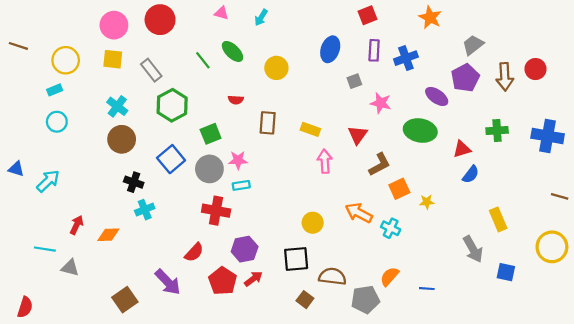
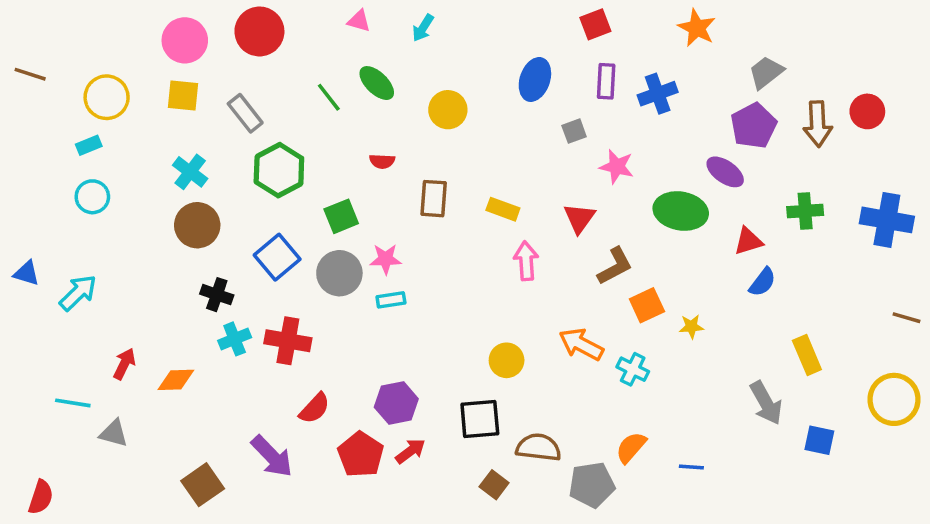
purple ellipse: (437, 96) -> (725, 172), moved
red cross: (216, 211) -> (288, 341), moved

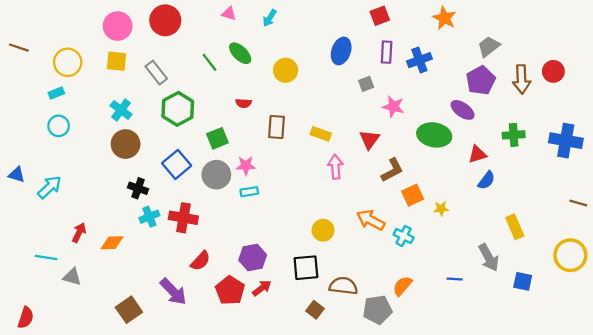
blue line: (691, 467) -> (455, 279), moved

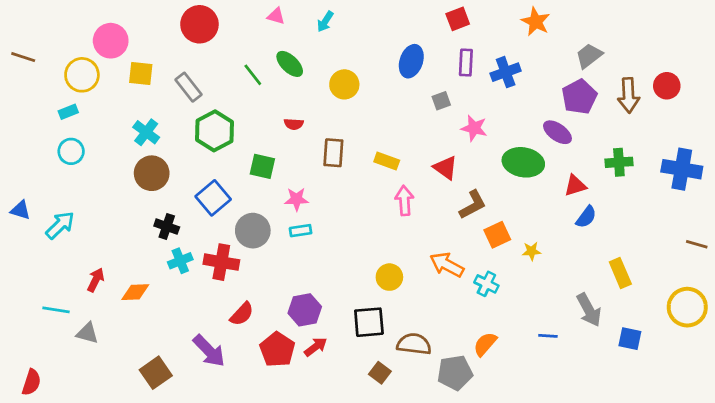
pink circle: (118, 26) -> (111, 41), moved
green square: (217, 138) -> (262, 166), turned 35
red triangle: (370, 139) -> (445, 168), turned -30
gray circle: (216, 175) -> (253, 231), moved

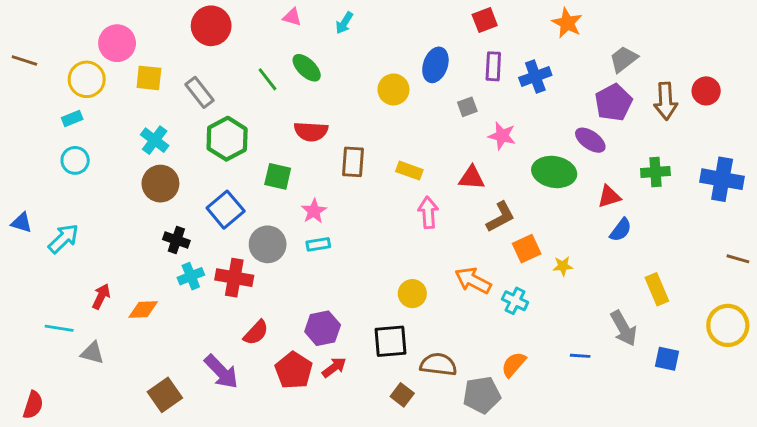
yellow circle: (344, 84) -> (393, 89), moved
red semicircle: (294, 124) -> (311, 131), size x1.6
red triangle: (445, 168) -> (472, 178), turned -32
pink star: (296, 199) -> (314, 211), turned -30

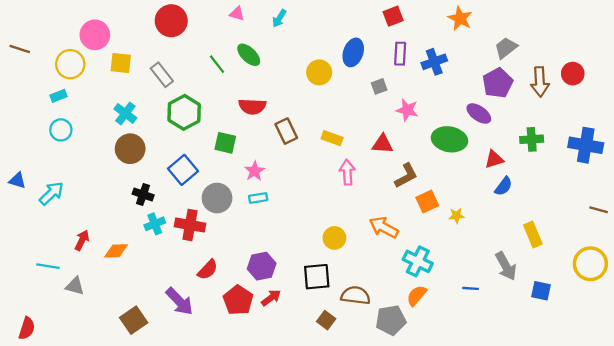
brown rectangle: (353, 162) -> (286, 131), turned -30
cyan cross: (515, 301) -> (418, 261), moved, size x1.4

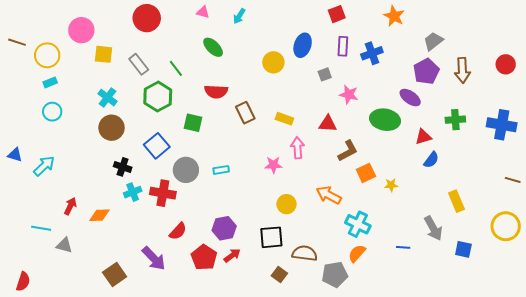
yellow circle: (70, 64) -> (47, 55), moved
green line: (217, 64) -> (176, 68), moved
red circle: (573, 74) -> (506, 64), moved
pink star: (255, 171) -> (273, 165), moved, turned 30

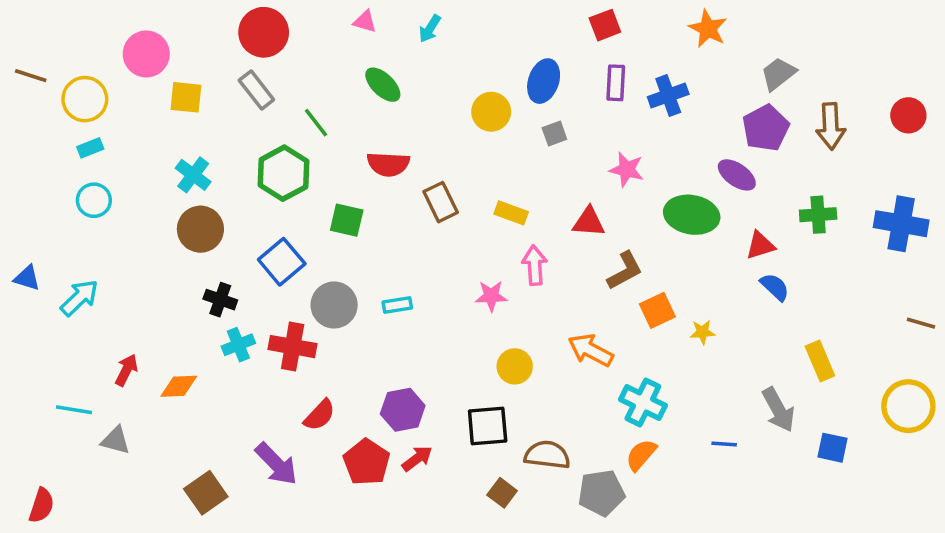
gray rectangle: (139, 64) -> (256, 90), moved
gray square: (325, 74) -> (554, 133), moved
blue semicircle: (431, 160) -> (775, 287), turned -84

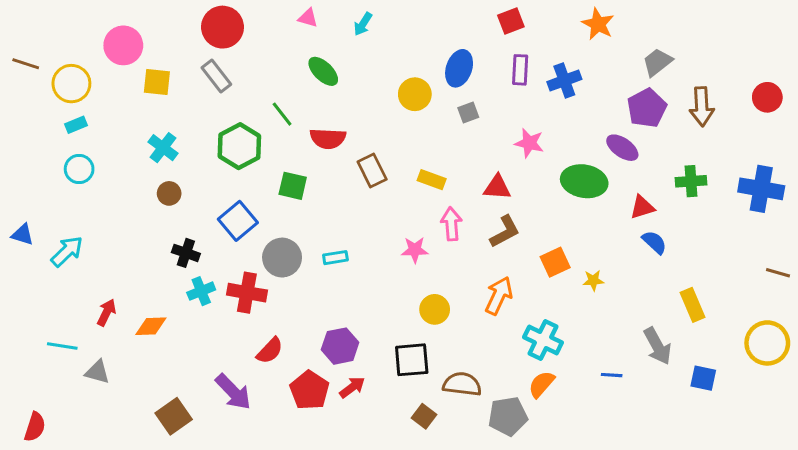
green line: (316, 123) -> (282, 114), moved
brown circle: (200, 229) -> (169, 193), size x0.6
brown L-shape: (625, 271) -> (505, 232), moved
orange arrow: (591, 350) -> (499, 296), turned 87

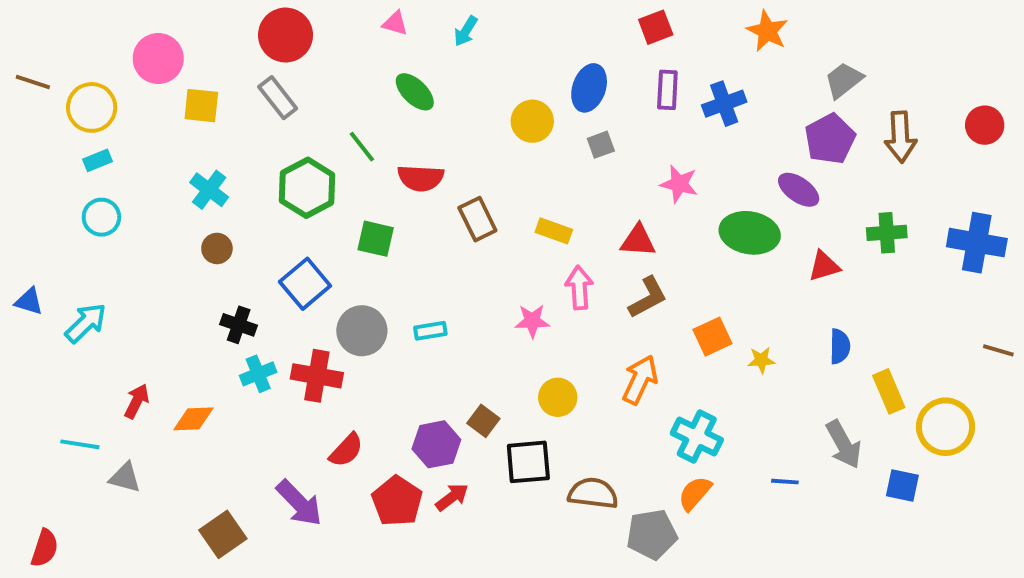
blue semicircle: (654, 242) -> (840, 346), moved, turned 48
yellow circle: (767, 343) -> (945, 427), moved
brown square: (424, 416) -> (483, 421), moved

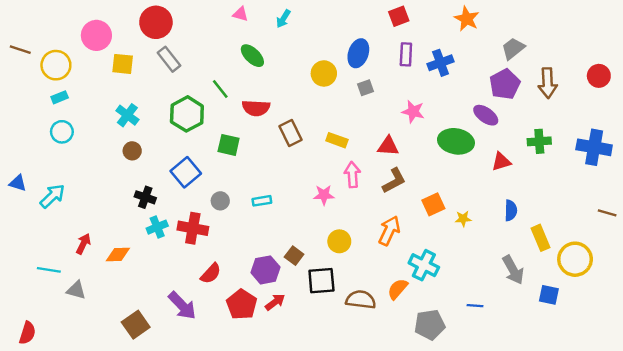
red circle: (286, 35) -> (156, 22), moved
gray circle: (362, 331) -> (220, 201), size x0.6
blue line: (785, 482) -> (475, 306), moved
orange semicircle: (695, 493) -> (398, 289), moved
gray pentagon: (652, 534) -> (430, 325), moved

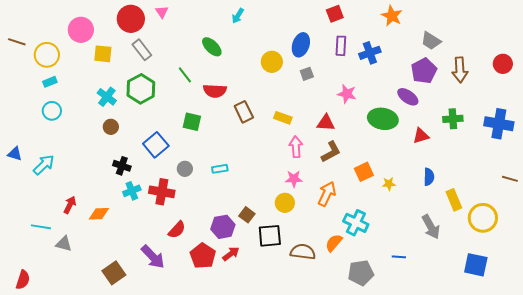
pink triangle: (240, 14) -> (162, 12), moved, turned 40
gray trapezoid: (513, 48) -> (431, 41), turned -110
green hexagon: (187, 114) -> (141, 89), moved
pink star: (324, 195) -> (294, 179), moved
blue square: (549, 295) -> (476, 265), moved, size x1.4

